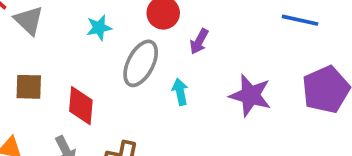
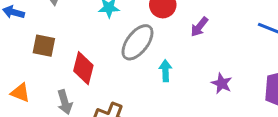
purple arrow: (199, 41) -> (199, 27), moved
purple star: (250, 95) -> (222, 83), size x0.6

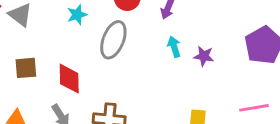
cyan arrow: (165, 71) -> (174, 47), moved

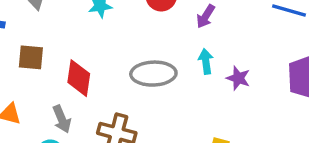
gray ellipse: (113, 40) -> (153, 74), moved, turned 57

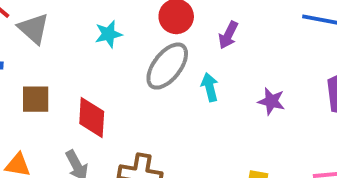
cyan arrow: (206, 61) -> (210, 87), moved
gray ellipse: (153, 74) -> (167, 66), moved, turned -45

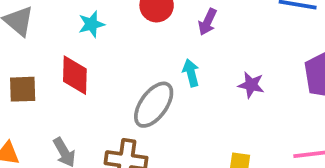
gray ellipse: (167, 66) -> (154, 105), moved
red diamond: (92, 118) -> (75, 75), moved

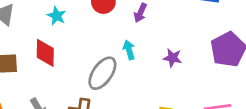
cyan star: (91, 24) -> (57, 16), turned -30

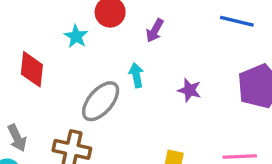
cyan star: (57, 16) -> (76, 36), moved

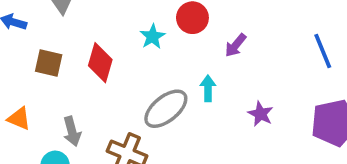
blue line: (237, 21) -> (323, 51), turned 44

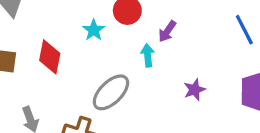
cyan arrow: (208, 88) -> (148, 55), moved
purple star: (261, 114) -> (194, 90), turned 30

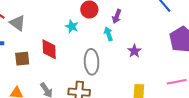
purple star: (194, 90) -> (134, 51), moved
gray ellipse: (111, 92) -> (92, 62), turned -35

